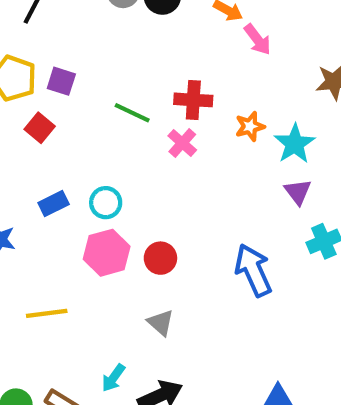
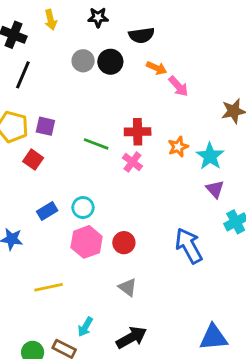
cyan arrow: (113, 378) -> (85, 327), moved

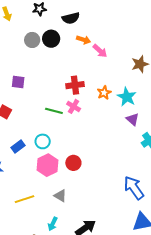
purple square: (45, 126) -> (18, 82), moved
green line: (96, 144) -> (54, 111), moved
blue arrow: (189, 246) -> (134, 188), moved
gray triangle: (128, 287) -> (60, 196), moved

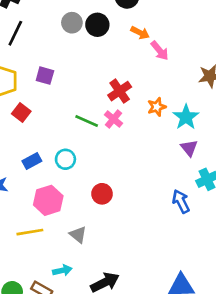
red cross: (75, 85) -> (120, 91), turned -36
pink hexagon: (47, 165) -> (48, 200), moved
blue arrow: (134, 188) -> (181, 201), moved, size x0.7
cyan arrow: (53, 224) -> (62, 270), turned -136

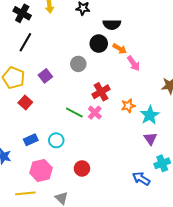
gray circle: (72, 23) -> (78, 64), moved
black circle: (97, 25) -> (99, 44), moved
purple square: (45, 76) -> (45, 76), turned 32
blue arrow: (181, 201) -> (141, 179), turned -36

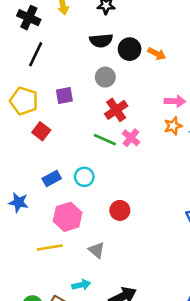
black semicircle: (112, 24) -> (101, 40), moved
pink arrow: (133, 63) -> (175, 101), moved, turned -49
purple square: (45, 76) -> (64, 95), turned 32
red cross: (101, 92) -> (116, 110), moved

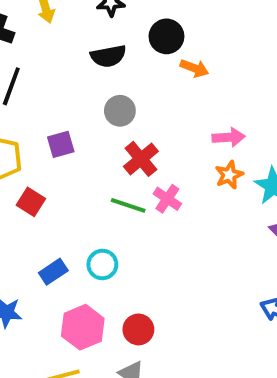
black circle: (130, 49) -> (166, 36), moved
red circle: (120, 210) -> (138, 329), moved

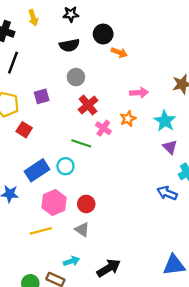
orange star: (229, 175) -> (128, 119), moved
green line: (128, 205) -> (81, 143), moved
blue rectangle: (53, 272) -> (37, 170), size x1.5

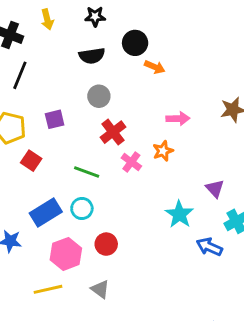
cyan star: (165, 121) -> (179, 214), moved
green line: (81, 143) -> (87, 172), moved
red circle: (86, 204) -> (106, 244), moved

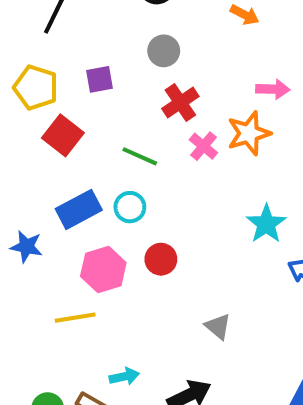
orange star: (163, 151) -> (249, 133), size x1.5
red square: (31, 161) -> (63, 135), size x1.4
gray triangle: (100, 289) -> (218, 326), moved

